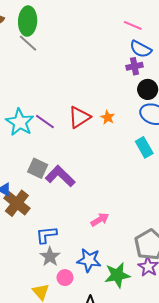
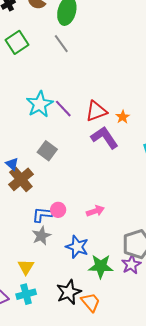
gray line: (28, 43) -> (61, 44), moved
purple L-shape: (60, 176) -> (105, 138), moved
pink circle: (65, 278) -> (58, 210), moved

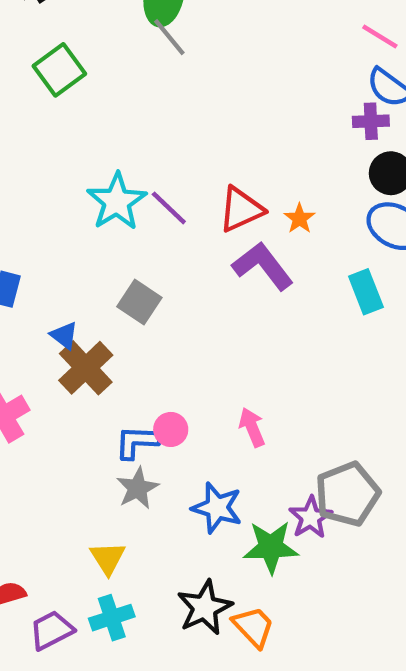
gray line: (61, 44) -> (169, 37), moved
pink arrow: (95, 211) -> (252, 427), turned -90
purple star: (131, 265) -> (310, 517), moved

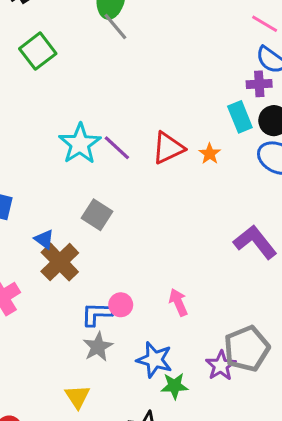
purple L-shape: (263, 266) -> (255, 242), moved
cyan rectangle: (366, 292) -> (240, 117), moved
green star: (271, 547) -> (174, 386), moved, size x0.7

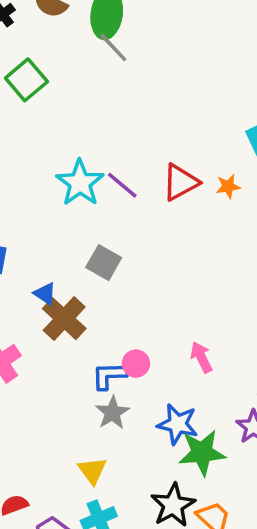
orange star: (210, 154) -> (228, 186), turned 30
green star: (174, 386) -> (202, 453), size x1.5

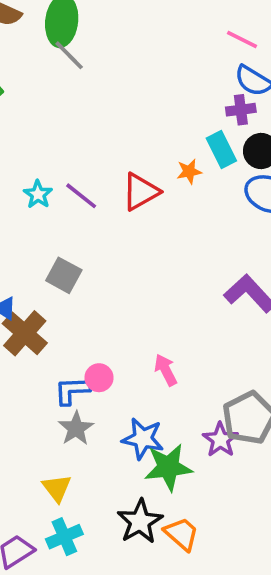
cyan star: (80, 183) -> (38, 194), size x0.6
orange star: (228, 186) -> (189, 171), moved

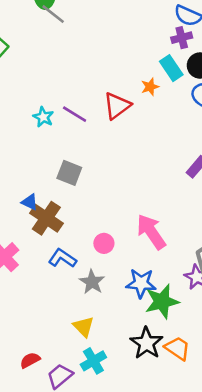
pink arrow: (166, 370) -> (151, 232), size x1.6
blue L-shape: (72, 391) -> (62, 258), moved, turned 44

